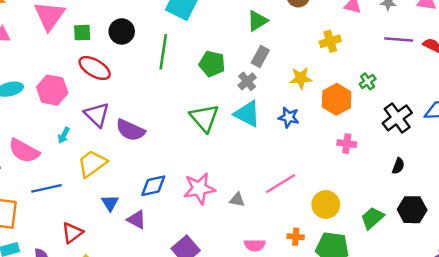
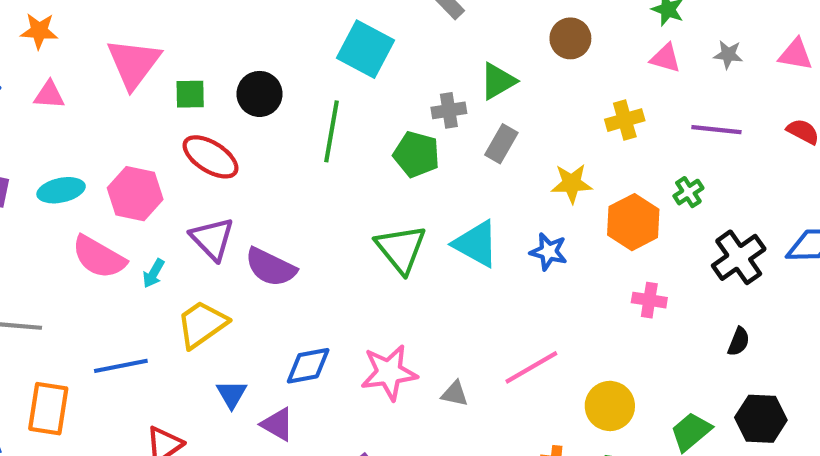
purple line: (399, 39) -> (716, 130), moved
gray cross: (247, 81) -> (449, 110), moved, turned 30
pink semicircle: (24, 151) -> (99, 257), moved

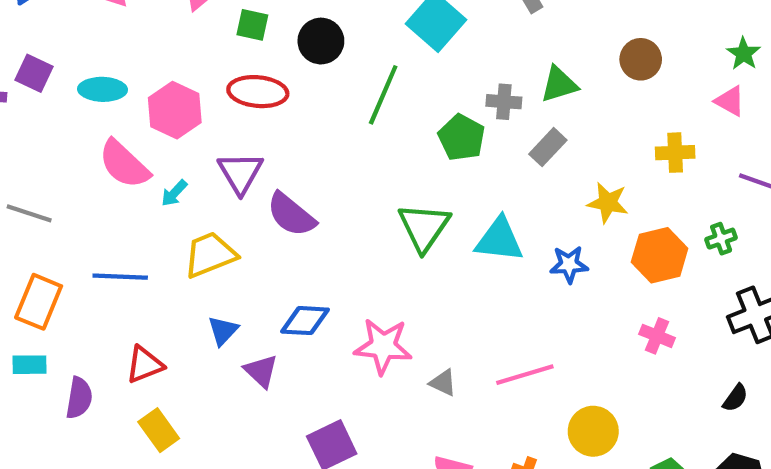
red ellipse: (211, 157) -> (258, 92), turned -40
cyan triangle: (476, 244) -> (499, 240), turned -36
blue star: (549, 252) -> (569, 264), turned -30

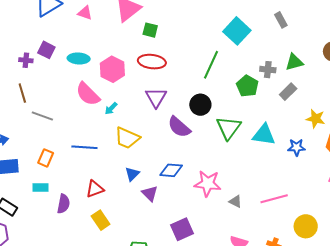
black circle: (321, 41) -> (200, 105), moved
purple triangle: (240, 173) -> (156, 97), moved
purple semicircle: (291, 215) -> (179, 127), moved
yellow trapezoid: (210, 255) -> (127, 138), turned -136
orange rectangle: (39, 302) -> (46, 158), size x0.7

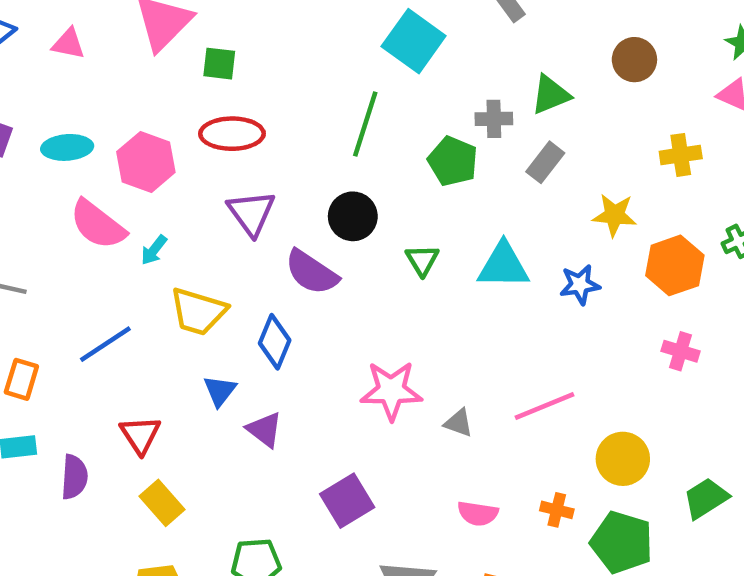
green triangle: (228, 128) -> (422, 260), size x0.6
blue line: (84, 147) -> (105, 344), turned -30
blue diamond: (171, 170) -> (275, 342), moved, turned -65
red triangle: (95, 189) -> (140, 435), turned -36

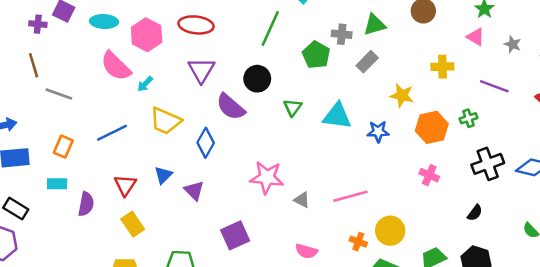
blue triangle: (220, 391) -> (163, 175), moved
orange cross: (557, 510) -> (358, 242), moved

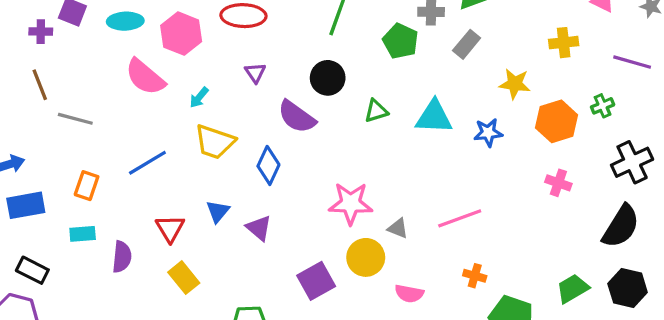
purple triangle: (201, 70) -> (255, 73), size x0.6
cyan arrow: (145, 84) -> (199, 97), moved
green triangle: (293, 107) -> (376, 111), turned 42
black semicircle: (475, 213) -> (621, 226), size x2.0
yellow circle: (390, 231) -> (366, 257), moved

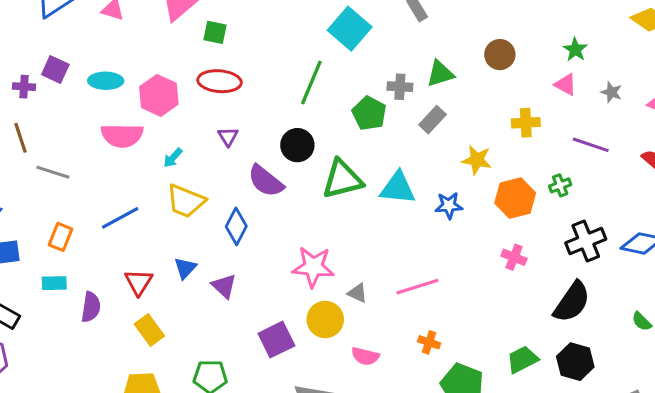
pink semicircle: (145, 77) -> (122, 135), turned -42
green triangle: (376, 111) -> (342, 179), size x1.8

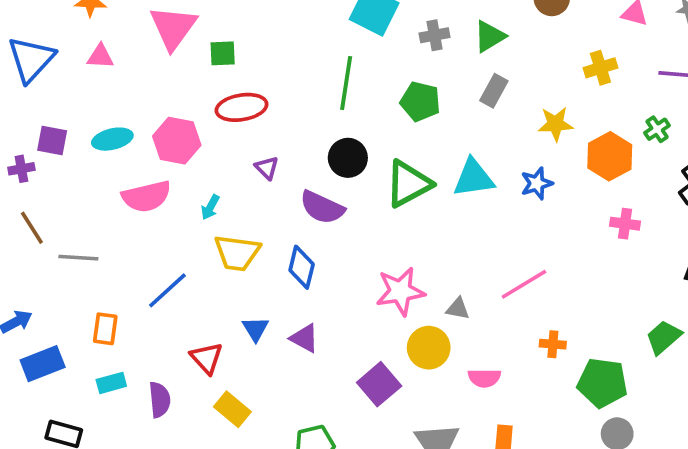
gray cross: (400, 87) -> (434, 35), moved

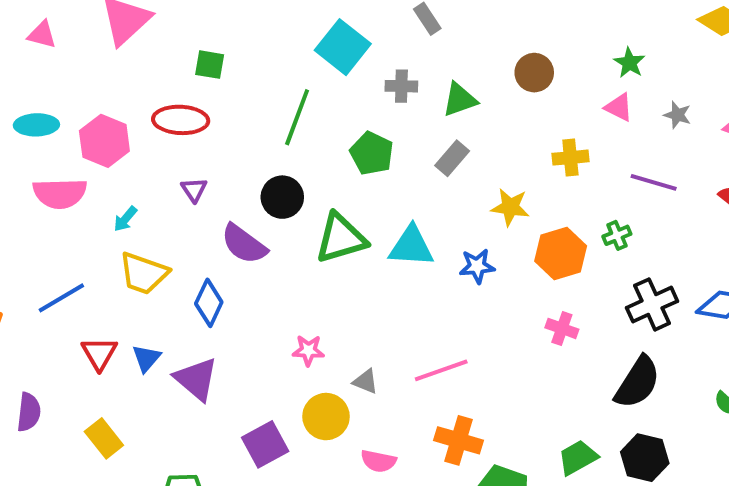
green square: (223, 53) -> (210, 65), moved
pink star: (400, 291) -> (308, 350), size x0.6
purple triangle: (305, 338) -> (196, 379), size x1.4
orange cross: (553, 344) -> (459, 440), size x1.6
red triangle: (207, 358) -> (99, 353), moved

